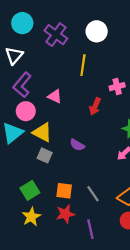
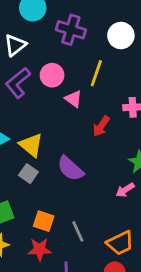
purple cross: (56, 35) -> (71, 30), turned -30
pink triangle: (55, 96) -> (73, 99), moved
pink circle: (26, 111) -> (52, 75), moved
purple semicircle: (77, 145) -> (70, 169), size x1.5

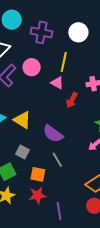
pink triangle: (73, 99) -> (57, 83), moved
gray square: (28, 174) -> (22, 152), moved
gray line: (78, 231) -> (57, 160), moved

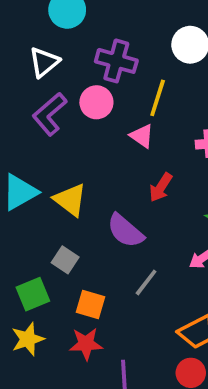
purple cross: (41, 32) -> (116, 61), moved
red arrow: (72, 100) -> (161, 187), moved
gray line: (57, 160) -> (146, 282), moved, turned 63

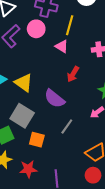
gray square: (65, 260) -> (22, 116), size x1.6
red star: (86, 344) -> (28, 169), moved

